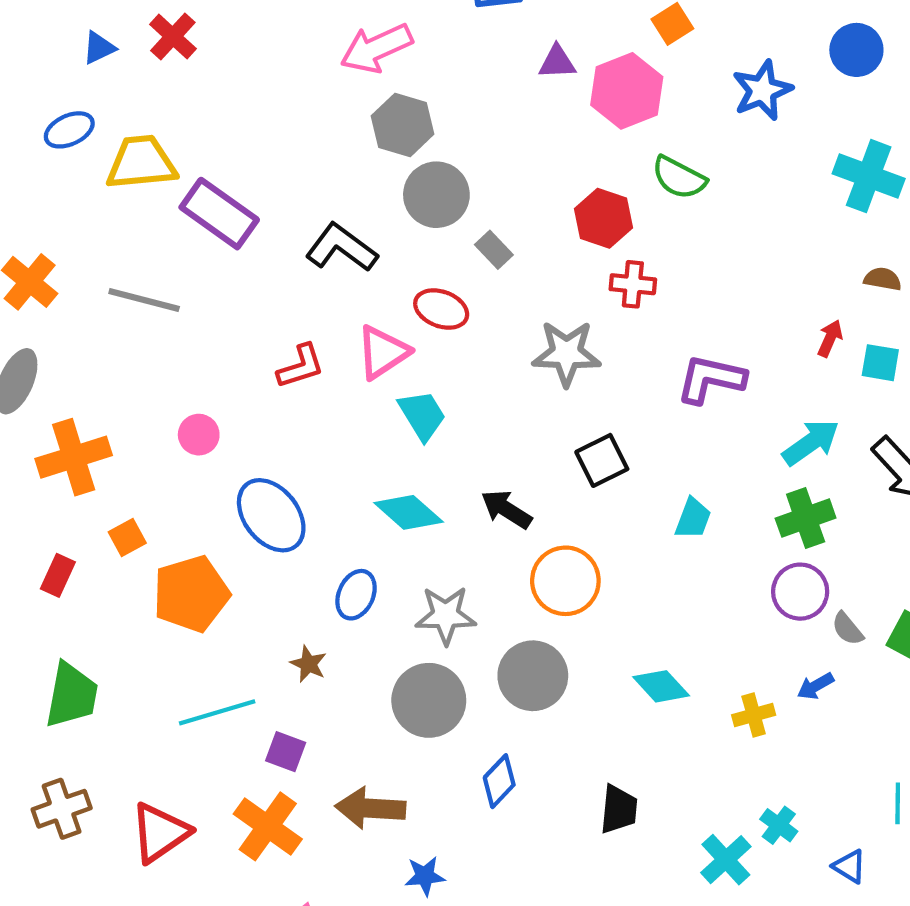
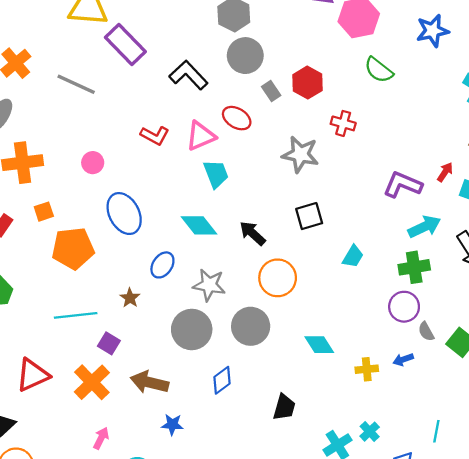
red hexagon: (604, 218) -> (307, 83), moved
red L-shape: (301, 366) -> (155, 136), turned 36
purple L-shape: (711, 379) -> (403, 185), moved

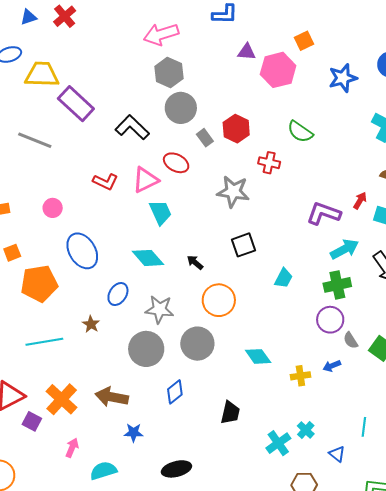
green semicircle: (379, 70) -> (300, 132), moved
black arrow: (253, 233) -> (195, 262), size x0.7
purple square: (109, 343) -> (32, 421), moved

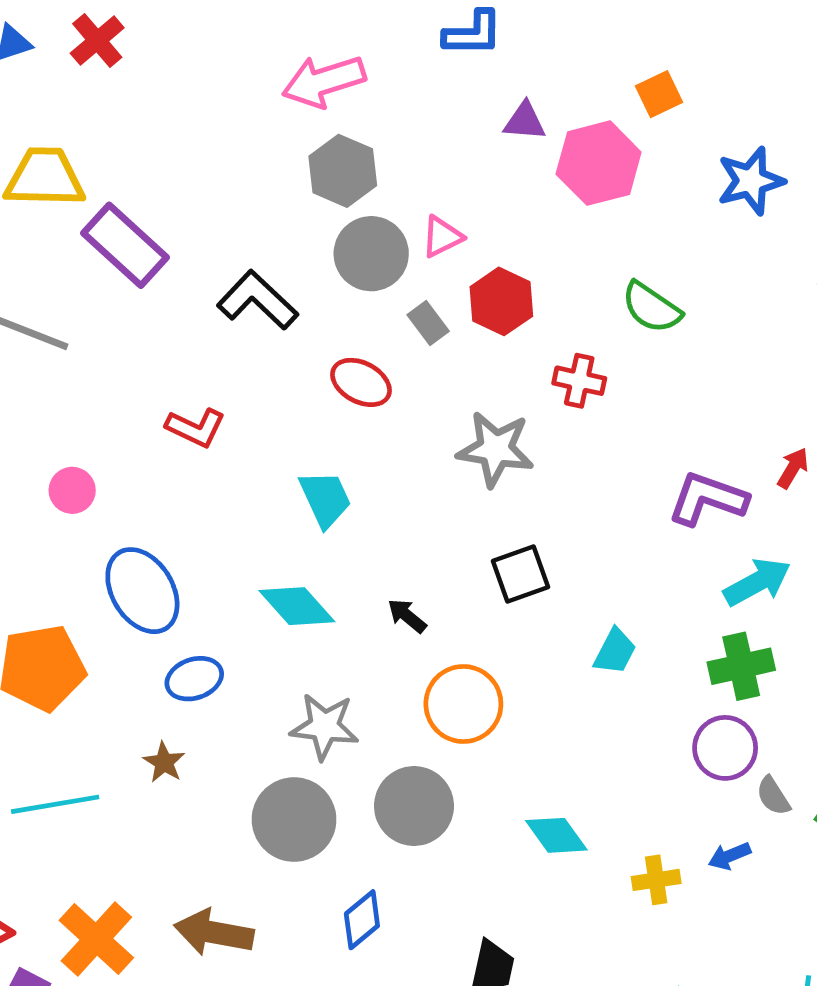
pink triangle: (146, 180) -> (442, 237), moved, size x0.7
blue ellipse: (118, 294) -> (194, 679), moved, turned 40

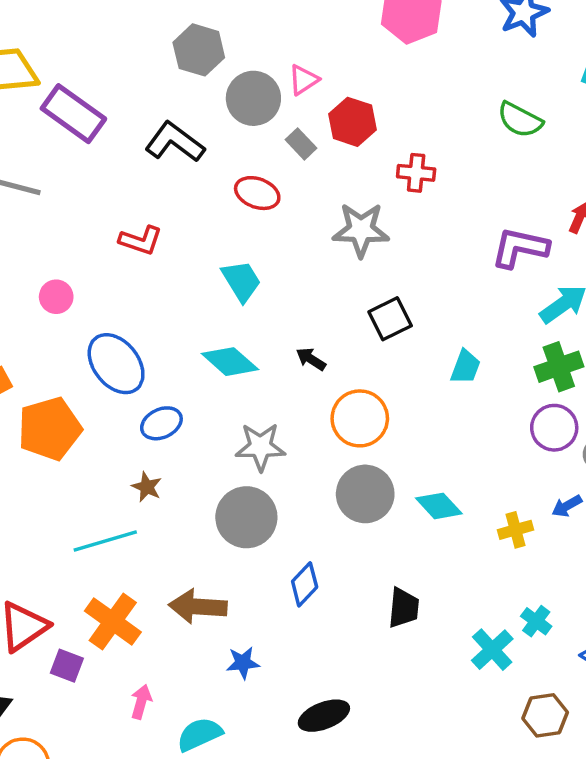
gray hexagon: (343, 171) -> (199, 50), moved
green semicircle: (651, 307) -> (520, 120), moved
cyan line: (55, 804) -> (105, 541), moved
gray circle: (414, 806) -> (365, 494), moved

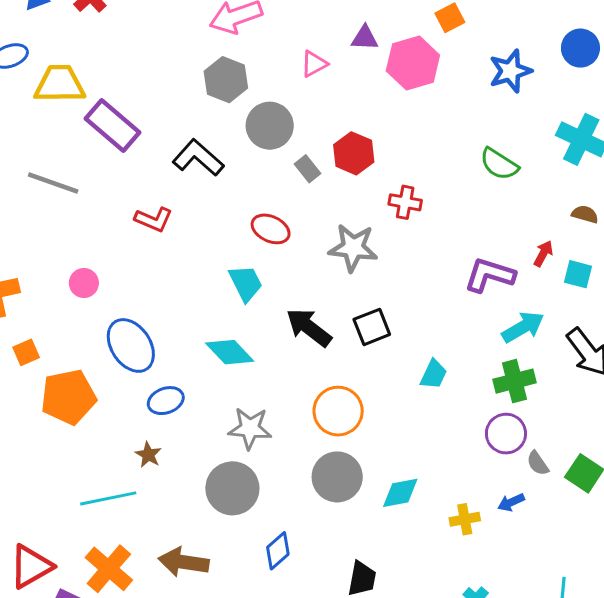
pink triangle: (304, 80) -> (314, 64), moved
red ellipse: (257, 193) -> (271, 229), moved
red L-shape: (141, 240) -> (154, 219), moved
black arrow: (311, 359) -> (309, 327), moved, size x1.8
cyan diamond: (439, 506) -> (400, 493), turned -63

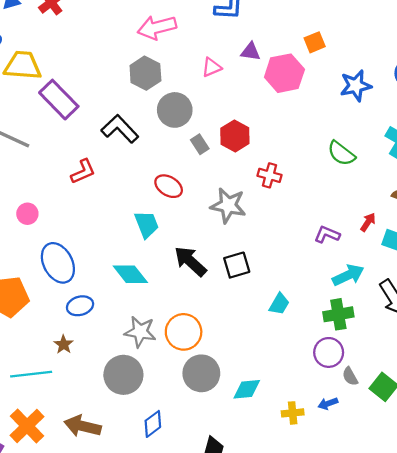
red L-shape: (154, 219) -> (83, 172), turned -52
purple L-shape: (490, 275) -> (327, 234), size x0.7
orange circle: (338, 411) -> (184, 332), moved

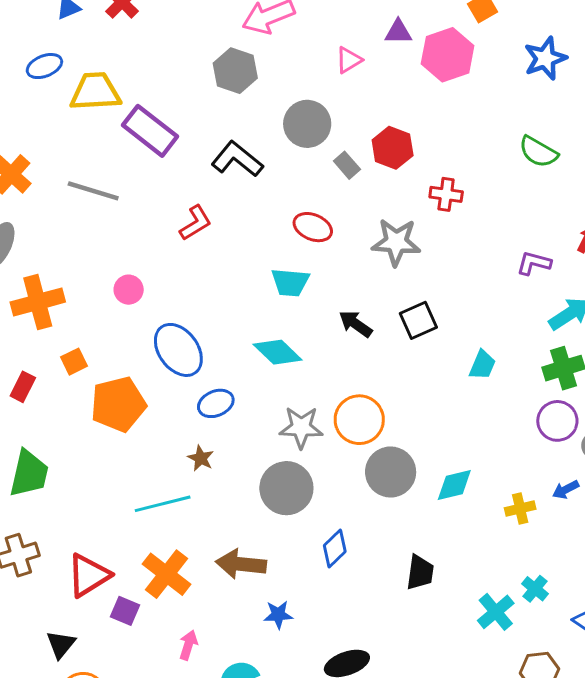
gray hexagon: (145, 73) -> (235, 71), moved
cyan trapezoid: (147, 224) -> (290, 282), turned 124
black arrow: (190, 261) -> (356, 324), size x0.7

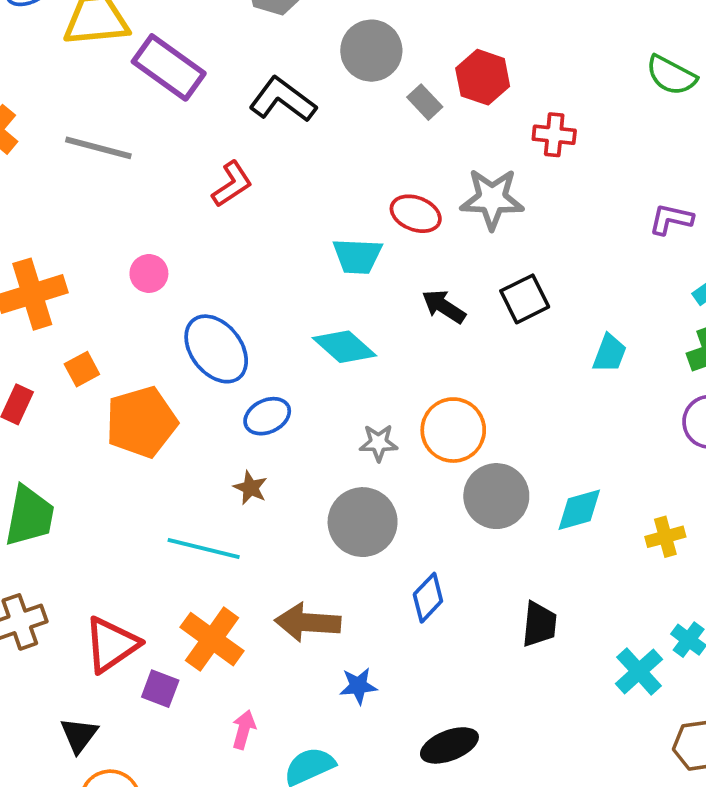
red ellipse: (313, 227) -> (416, 214), moved
gray star: (301, 427) -> (379, 443), size x0.7
cyan line: (163, 504) -> (204, 548), turned 30

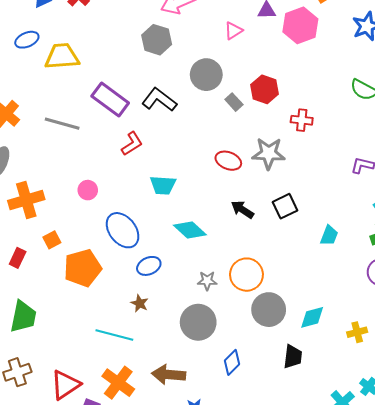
purple rectangle: (169, 67) -> (110, 100), moved
cyan trapezoid: (357, 256) -> (163, 185), moved
black trapezoid: (539, 624) -> (293, 357), moved

